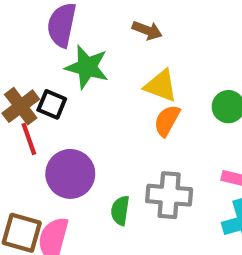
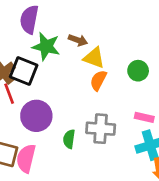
brown arrow: (147, 30) -> (78, 40), moved
black square: (52, 104) -> (24, 71), size x1.5

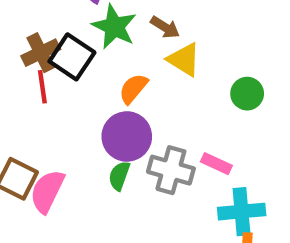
orange semicircle: (98, 80) -> (133, 89), moved
purple circle: (36, 116) -> (127, 136), moved
pink rectangle: (144, 117) -> (216, 164), moved

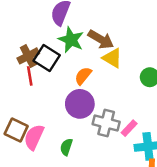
brown arrow: (165, 27) -> (101, 39), size x1.5
pink rectangle: (216, 164) -> (129, 128), moved, turned -70
green semicircle: (119, 176) -> (66, 147), moved

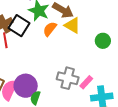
orange semicircle: (83, 76) -> (50, 29), moved
purple circle: (80, 104) -> (26, 86), moved

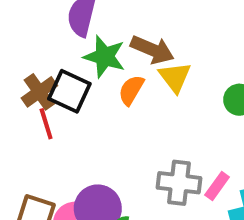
yellow triangle: (72, 25) -> (175, 77), turned 30

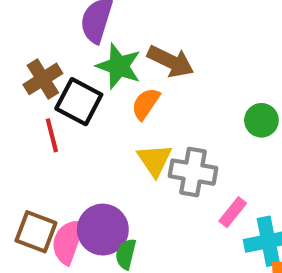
yellow triangle: (175, 77) -> (155, 160), moved
brown cross: (39, 92) -> (43, 79), moved
gray cross: (179, 183) -> (193, 172), moved

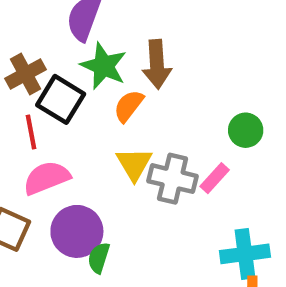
brown arrow: (171, 61) -> (157, 64), turned 57
pink rectangle: (233, 212) -> (215, 178), moved
pink semicircle: (68, 241) -> (47, 178), moved, turned 45

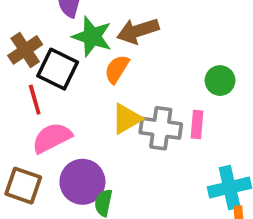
brown arrow: (157, 64) -> (138, 31), turned 81
yellow triangle: (134, 164) -> (126, 119), turned 36
pink rectangle: (215, 178) -> (197, 124), turned -32

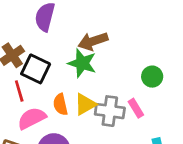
green star: (92, 37) -> (82, 63), moved
orange semicircle: (117, 69) -> (60, 104), moved, turned -45
pink rectangle: (197, 124) -> (136, 108), turned -36

